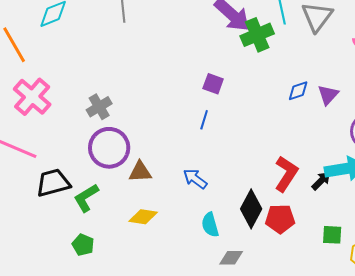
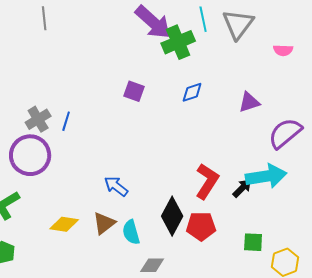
blue diamond: (298, 91) -> (192, 92), moved
purple triangle: (328, 95) -> (249, 102), turned 30
gray cross: (99, 107) -> (38, 119), moved
blue line: (204, 120) -> (66, 121), moved
brown triangle: (140, 172) -> (104, 223), moved, turned -35

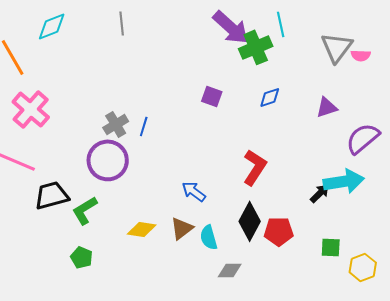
gray triangle: (238, 24) -> (337, 47), moved
red L-shape: (207, 181) -> (255, 167), moved

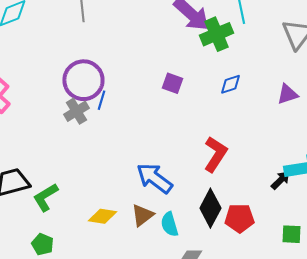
blue line: (144, 126) -> (101, 100), moved
purple circle: (108, 160) -> (83, 80), moved
blue arrow: (194, 191) -> (154, 178), size x1.5

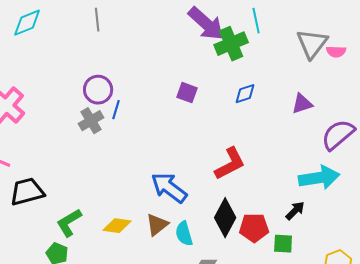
purple circle: (83, 80) -> (98, 90), size x0.7
red L-shape: (215, 154) -> (230, 164), turned 30
black arrow: (280, 180) -> (295, 211), moved
green L-shape: (45, 197) -> (69, 223), moved
green square: (291, 234) -> (283, 244), moved

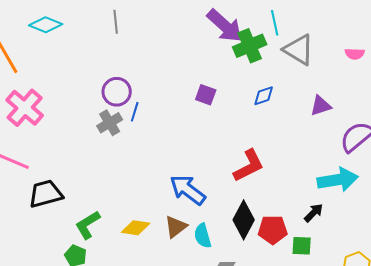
cyan diamond: (27, 23) -> (46, 25), turned 44
gray triangle: (312, 44) -> (299, 50), moved, turned -36

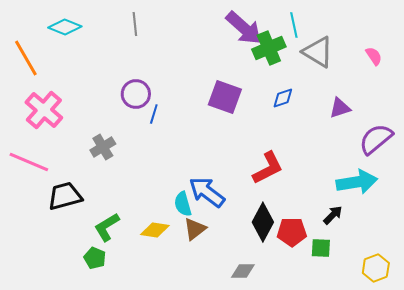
pink semicircle: (355, 54) -> (374, 56), turned -126
purple square: (206, 95) -> (225, 97), size x1.6
gray cross: (110, 123) -> (103, 147), moved
cyan semicircle: (203, 236) -> (183, 204), moved

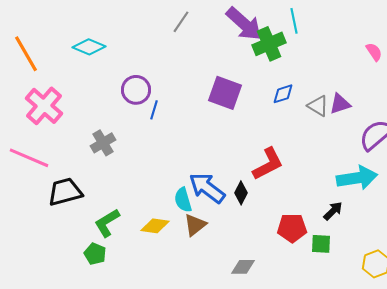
gray line: (135, 24) -> (181, 22), moved, turned 40
cyan diamond: (65, 27) -> (89, 47), moved
gray triangle: (318, 52) -> (318, 106), moved, size x0.7
black diamond: (263, 222) -> (241, 193), moved, size x0.6

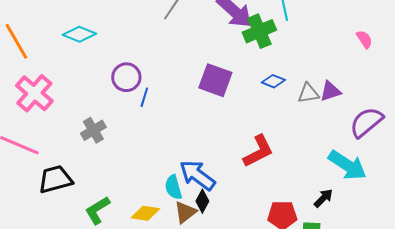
blue diamond: (283, 94) -> (273, 81), turned 40
gray triangle: (318, 106) -> (308, 93), turned -40
cyan arrow: (357, 178) -> (347, 165), turned 42
black diamond: (241, 193) -> (202, 201), moved

